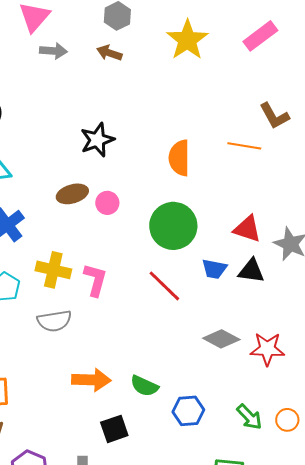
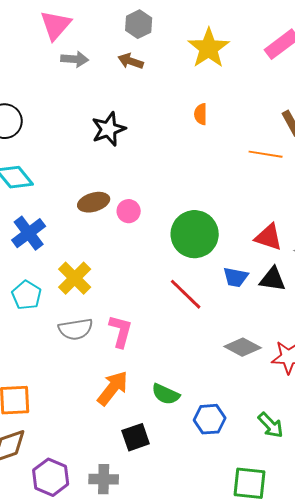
black star: (97, 140) -> (109, 129), moved
orange semicircle: (179, 158) -> (201, 114), moved, size x0.6
yellow cross: (53, 270) -> (75, 278), turned 32
pink L-shape: (95, 280) -> (121, 331), moved
orange arrow: (91, 380) -> (113, 388), turned -54

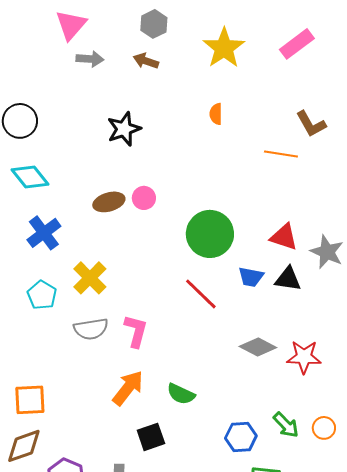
pink circle: (129, 211) -> (144, 198), moved
blue hexagon: (210, 419) -> (241, 437), moved

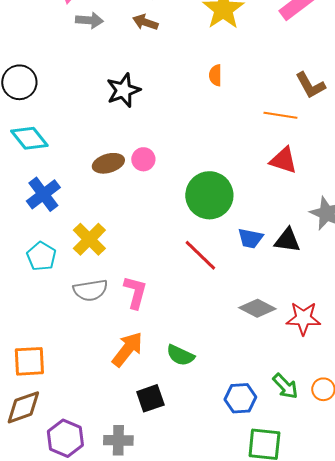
red triangle: (284, 237) -> (283, 160), moved

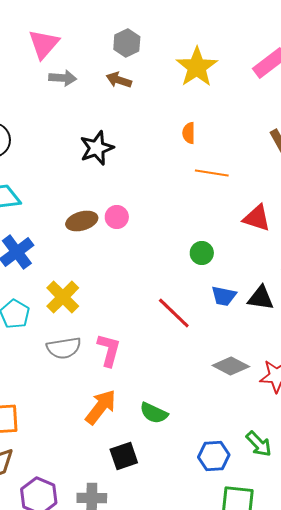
orange line: (280, 115) -> (212, 173), moved
green circle: (209, 195) -> (202, 253), moved, size x0.5

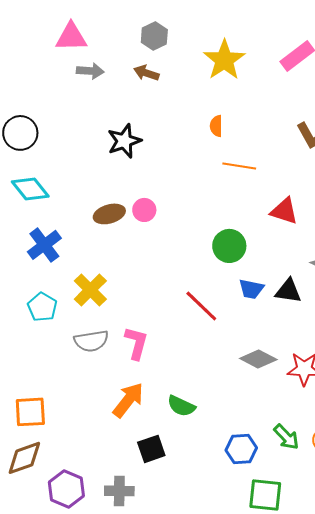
pink triangle: (44, 44) -> (71, 37), turned 48
green circle: (202, 253) -> (229, 246), size x1.4

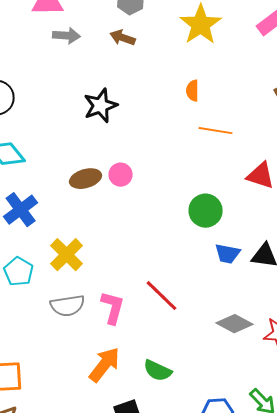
red line: (201, 306) -> (162, 296), moved

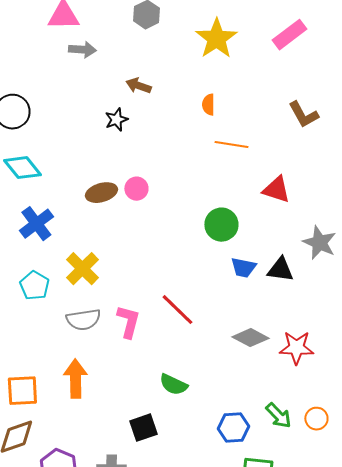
brown arrow: (123, 38) -> (138, 86), moved
black star: (101, 106) -> (116, 120), size x0.7
orange arrow: (105, 365) -> (75, 379), moved, turned -39

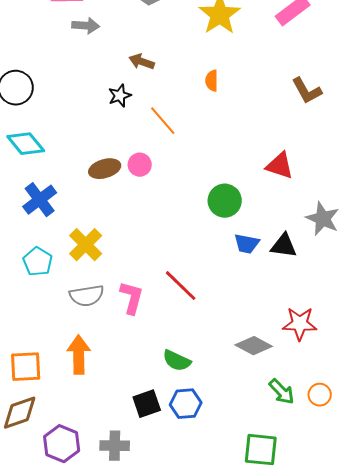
orange line: (231, 145) -> (163, 121), moved, turned 40
gray diamond: (250, 338) -> (254, 346), moved
blue hexagon: (233, 428) -> (186, 404), moved

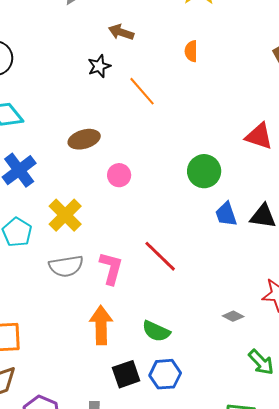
pink circle: (140, 165) -> (119, 175), moved
blue trapezoid: (247, 244) -> (226, 214), turned 60
gray diamond: (254, 346) -> (233, 316), size x0.6
orange arrow: (79, 355) -> (101, 325), moved

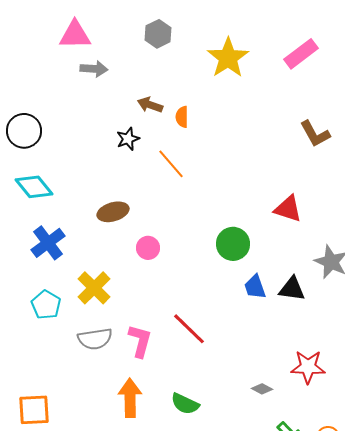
orange semicircle: (191, 51) -> (182, 117), moved

